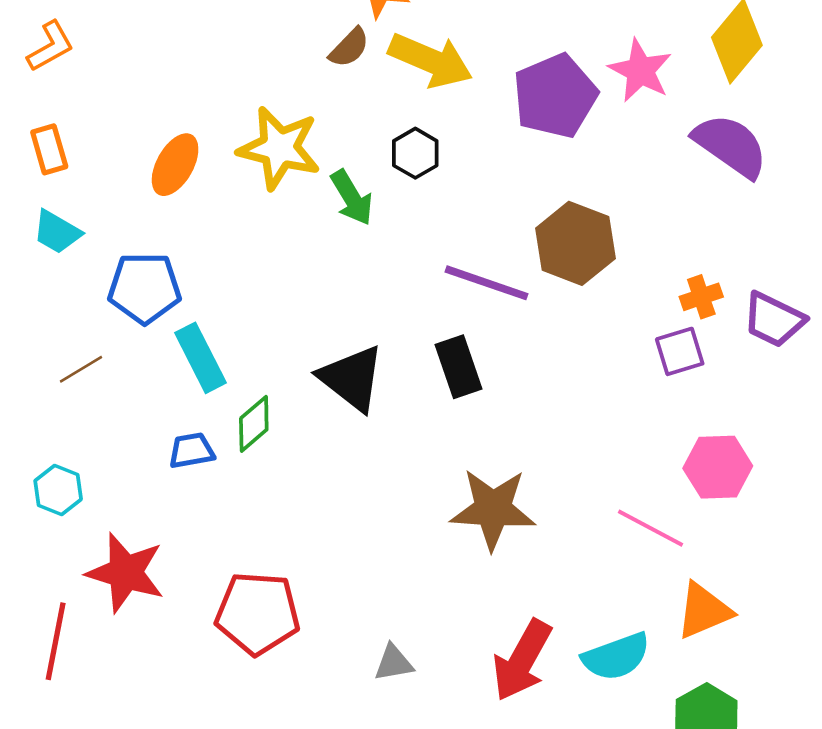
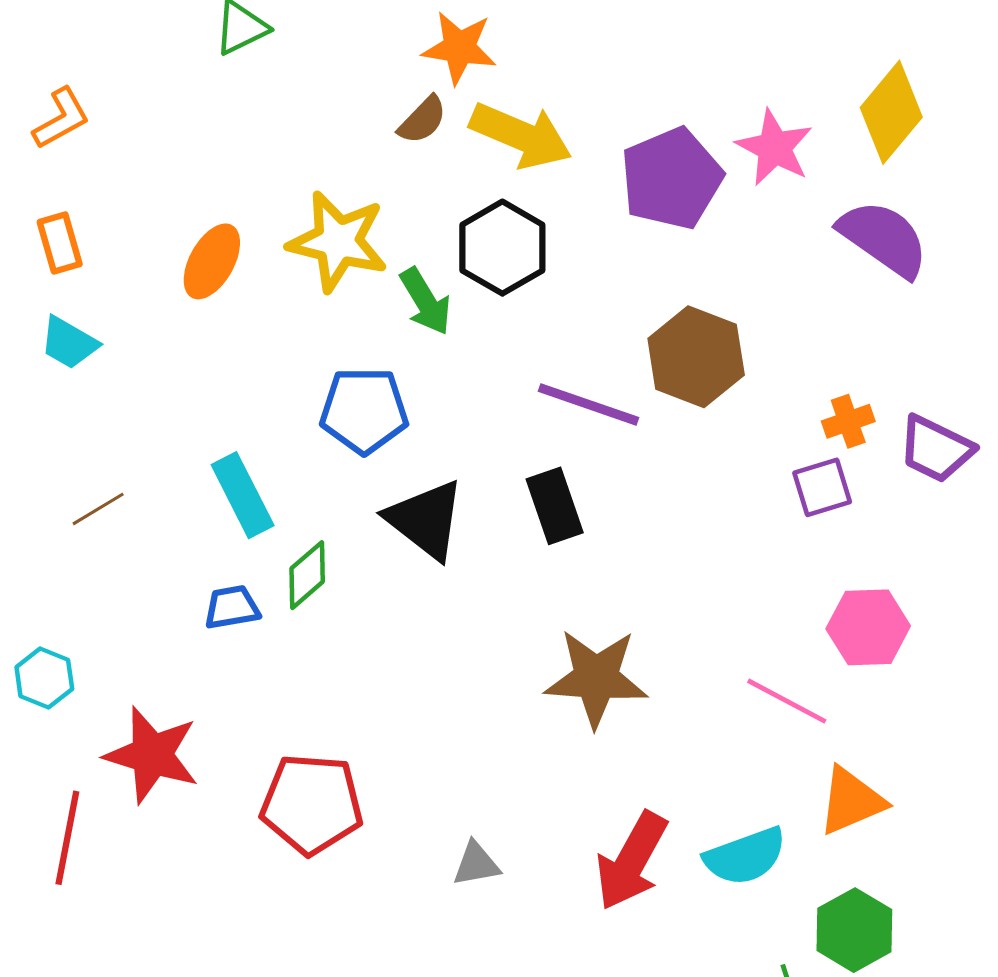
black hexagon: (415, 153) -> (502, 248), size x1.5
blue pentagon: (145, 288) -> (364, 411), moved
cyan hexagon: (58, 490) -> (44, 678), moved

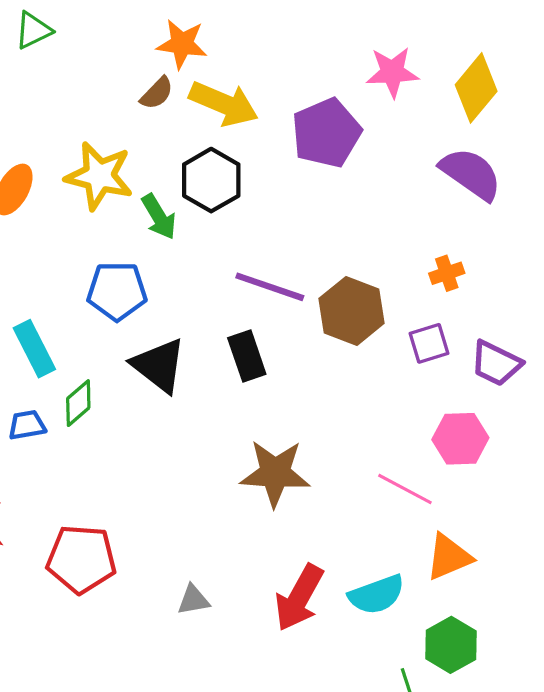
pink star: (774, 148) -> (392, 72), moved, turned -30
brown hexagon: (696, 357) -> (352, 311), moved
orange cross: (848, 421) -> (447, 273), moved
purple trapezoid: (936, 449) -> (496, 363), moved

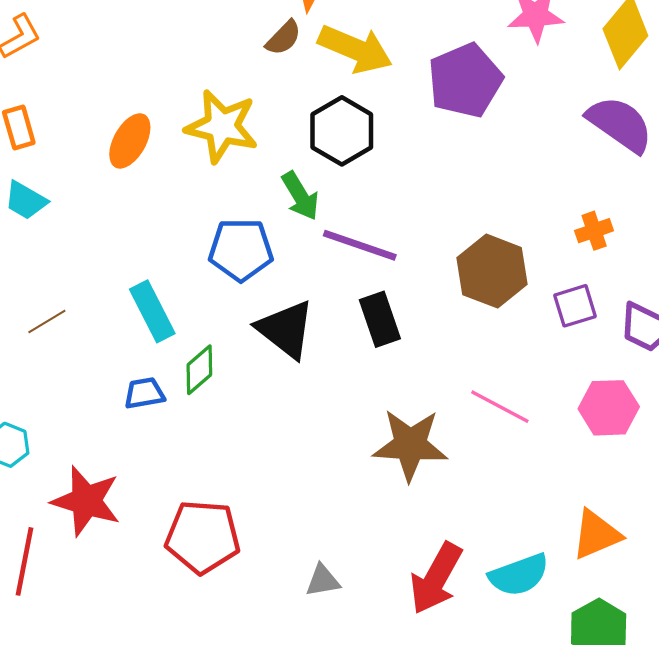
green arrow: (159, 217) -> (300, 196), moved
purple line: (270, 287) -> (360, 245), moved
pink line: (405, 489) -> (500, 407), moved

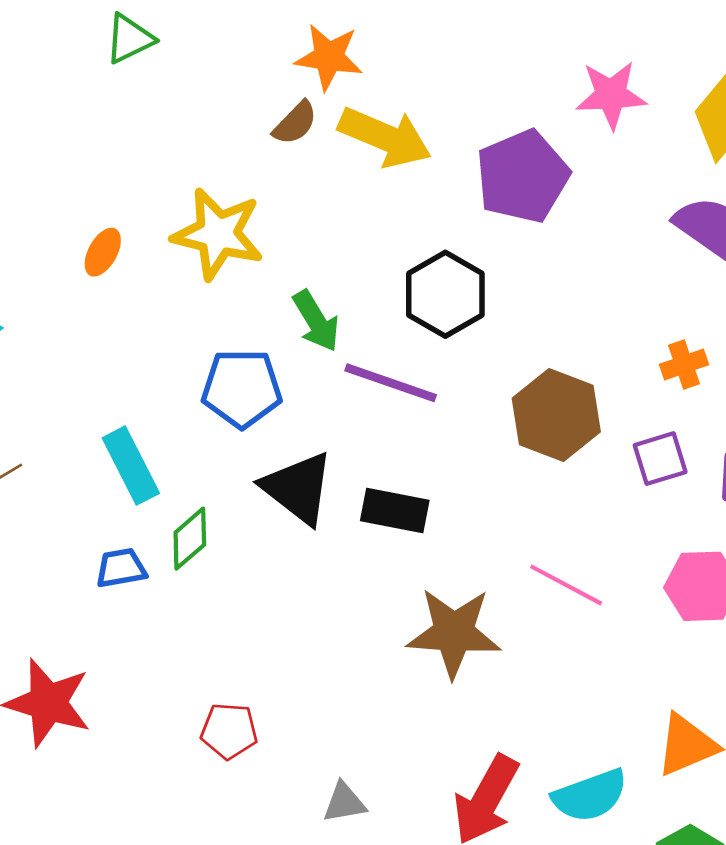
black hexagon: (342, 131) -> (445, 294), moved
orange ellipse: (130, 141) -> (103, 252), size x0.7
black rectangle: (380, 319) -> (395, 511), moved, turned -60
red pentagon: (203, 537) -> (229, 731), moved, size x0.6

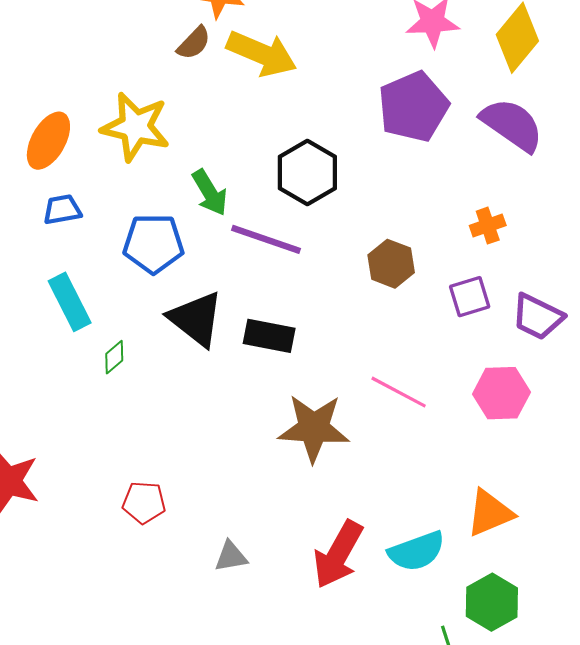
purple pentagon: (523, 176) -> (413, 107), moved
orange ellipse: (103, 252) -> (48, 141), size x1.6
brown hexagon: (556, 415) -> (391, 264), size x0.7
green diamond: (190, 539) -> (114, 357), size x0.7
blue trapezoid: (121, 568) -> (62, 210), moved

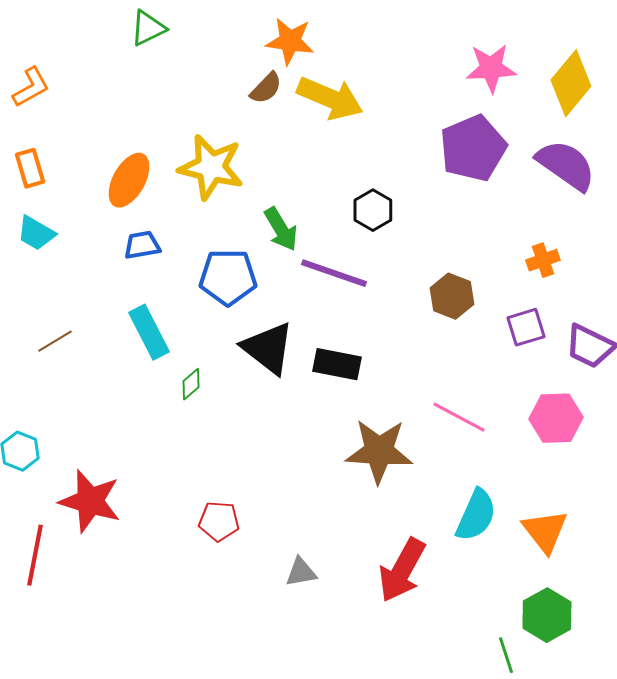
black hexagon: (307, 172) -> (373, 210), size x0.7
orange triangle: (490, 513) -> (545, 531), turned -45
cyan semicircle: (417, 551) -> (476, 515), moved, turned -46

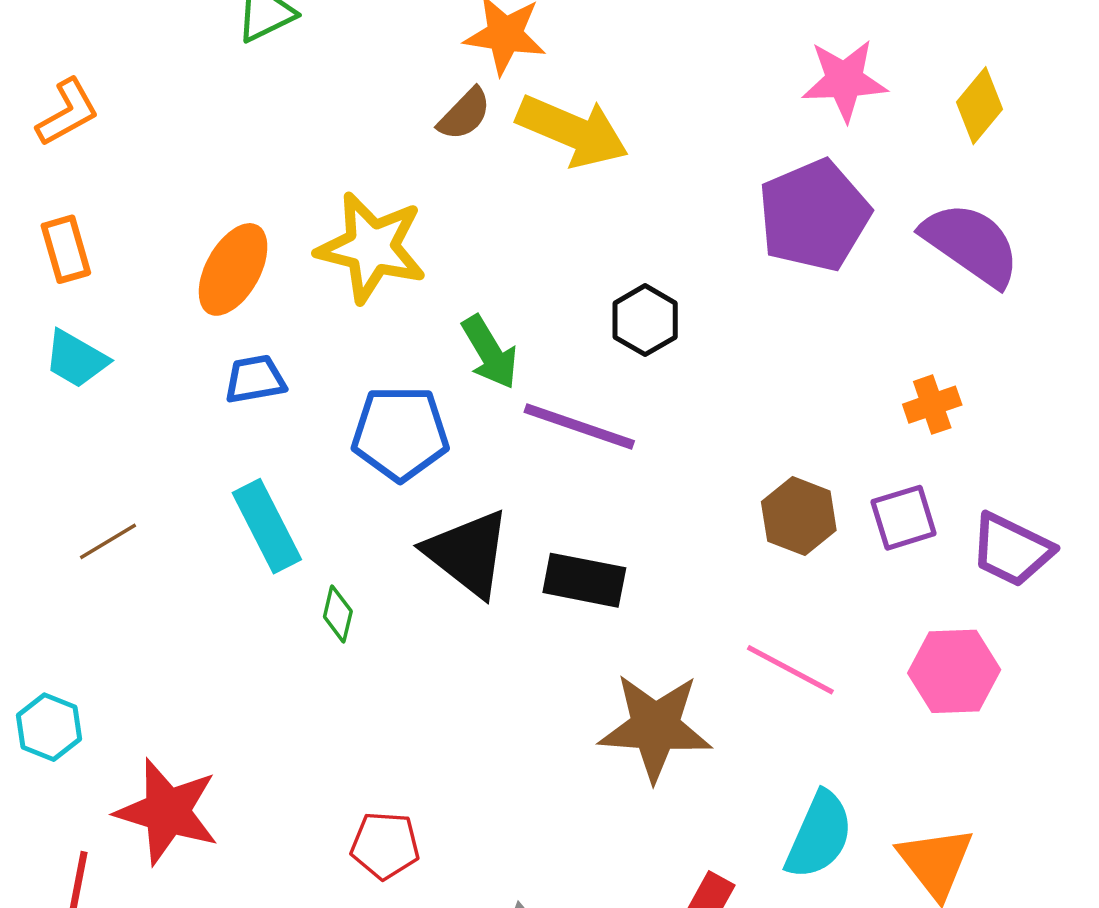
yellow diamond: (571, 83) -> (980, 106), size x0.7
brown hexagon: (452, 296) -> (799, 516), moved
green diamond: (191, 384) -> (338, 614), turned -36

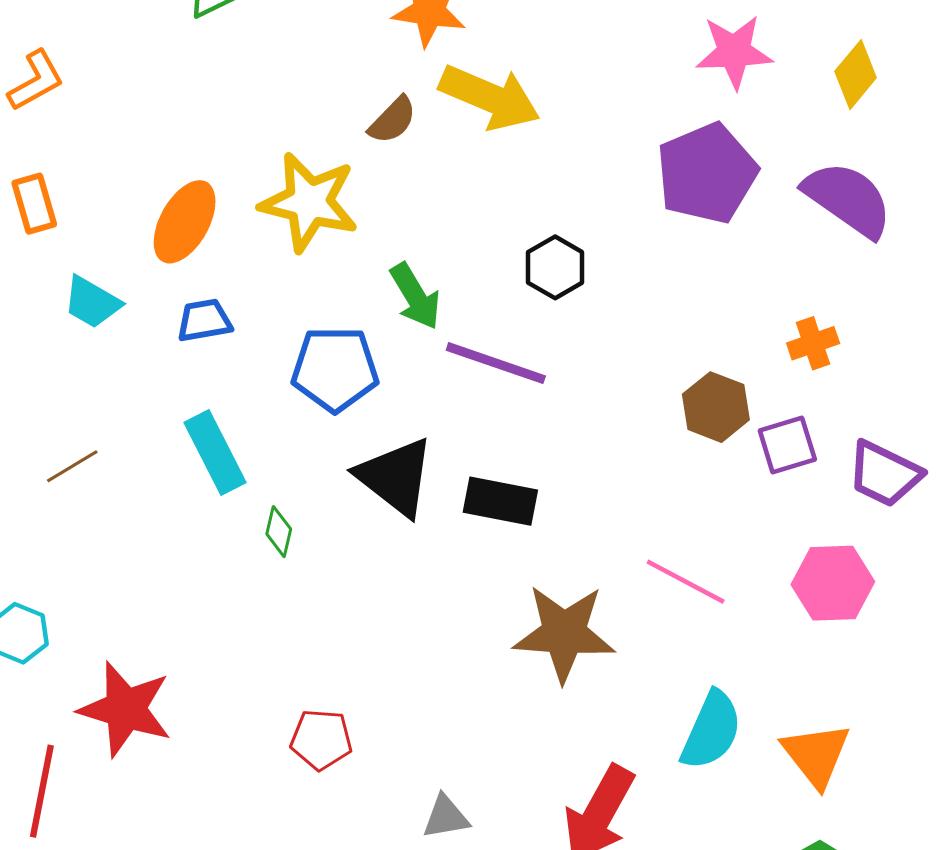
brown semicircle: (464, 114) -> (393, 120), moved
cyan trapezoid: (76, 359) -> (92, 302), moved
brown hexagon: (799, 516) -> (716, 407), moved

